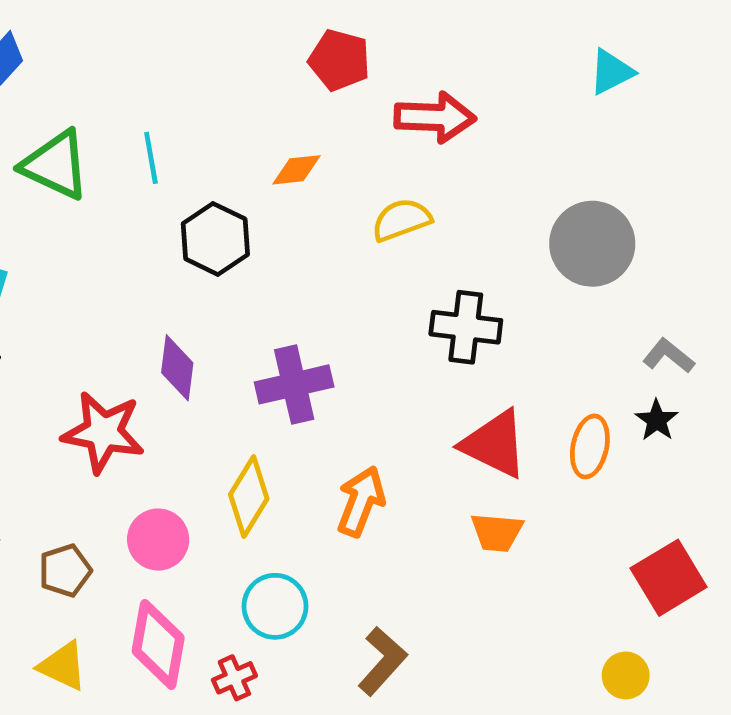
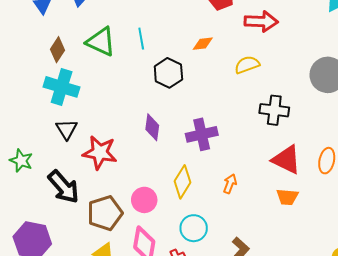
red star: (103, 432) -> (100, 153), moved
orange arrow: (361, 501) -> (230, 184), size x0.7
brown pentagon: (65, 571) -> (105, 213), size x1.6

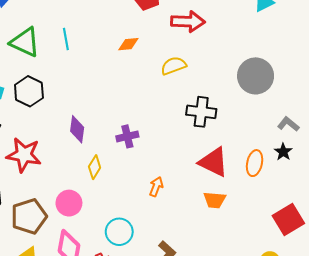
black hexagon: (168, 73) -> (29, 91), moved
purple cross: (202, 134) -> (127, 136), size x0.7
yellow diamond: (183, 182) -> (95, 167), moved, size x0.7

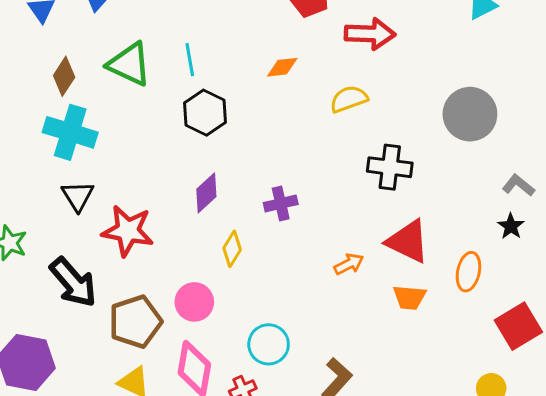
black hexagon: (29, 91) -> (205, 113), moved
purple diamond: (77, 129) -> (206, 193), turned 40
orange ellipse: (255, 163) -> (468, 272), moved
orange arrow: (156, 187) -> (349, 264), moved, turned 42

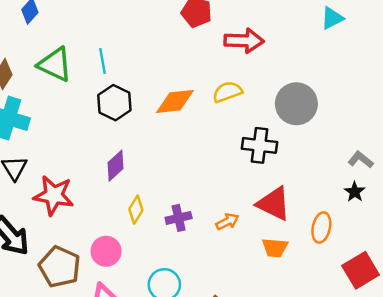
orange diamond: (282, 67) -> (175, 101), moved, size x1.6
gray circle: (470, 114) -> (296, 104), moved
purple cross: (281, 203) -> (179, 218), moved
brown pentagon: (135, 322) -> (60, 267), turned -30

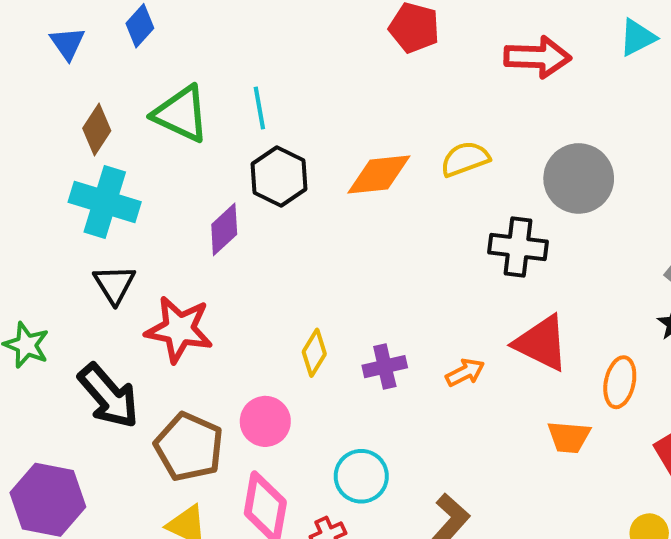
red arrow: (244, 41) -> (538, 57), moved
purple diamond: (116, 166) -> (224, 229), moved
orange trapezoid: (275, 248) -> (569, 437), moved

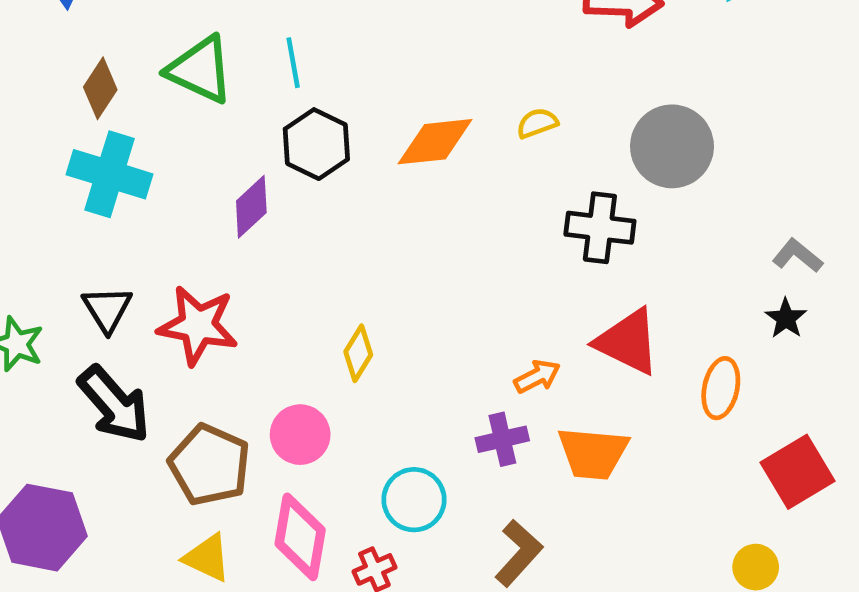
yellow semicircle: (465, 159) -> (537, 123), size x0.7
black triangle: (114, 284) -> (107, 309), moved
purple cross: (385, 367) -> (502, 439), moved
orange trapezoid: (569, 437) -> (593, 453), moved, size x1.4

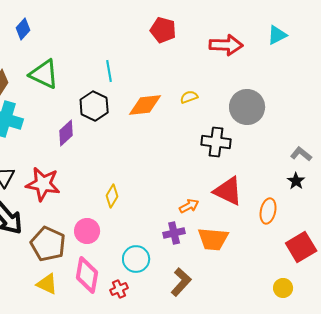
cyan line: (293, 63) -> (109, 71), moved

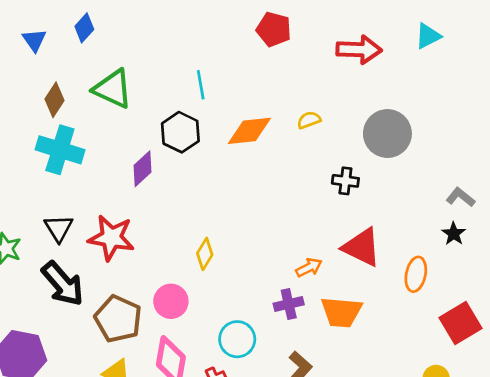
black cross: (216, 142) -> (345, 181), size x0.7

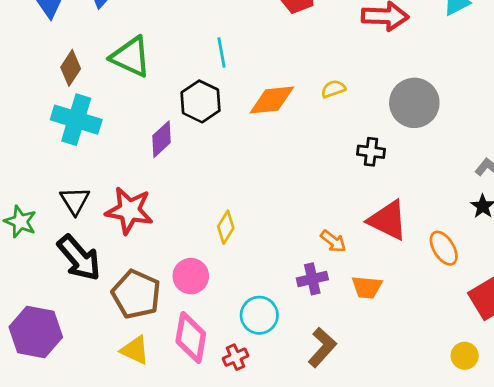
orange arrow: (309, 267) -> (333, 241), turned 65
orange ellipse: (416, 274) -> (444, 248), turned -44
orange trapezoid: (341, 312) -> (367, 287), size x0.7

